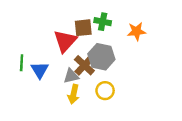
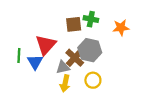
red triangle: (65, 41) -> (46, 45), moved

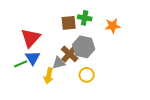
red triangle: (46, 45) -> (31, 38), moved
green line: (19, 56) -> (21, 64), moved, turned 64
yellow arrow: (65, 83) -> (49, 76), moved

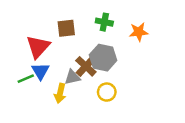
brown square: (69, 23) -> (66, 28), moved

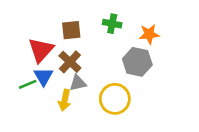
gray hexagon: (103, 58) -> (137, 62), moved
brown cross: (86, 66) -> (70, 62), moved
yellow circle: (107, 92) -> (115, 99), size x1.5

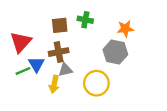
green cross: (112, 24) -> (85, 20), moved
red triangle: (41, 50) -> (21, 42), moved
brown cross: (70, 62) -> (59, 52), turned 36

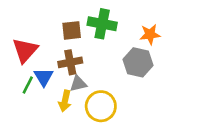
green cross: (85, 20) -> (102, 24), size x1.5
green line: (23, 71) -> (28, 85), turned -40
yellow circle: (96, 83) -> (101, 106), moved

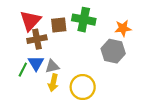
red triangle: (25, 50) -> (30, 21), moved
brown cross: (70, 62) -> (37, 39), moved
gray triangle: (78, 84) -> (52, 66), moved

